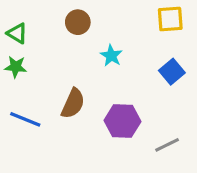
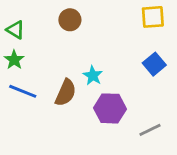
cyan star: (111, 56) -> (93, 76), moved
green star: (16, 67) -> (14, 60), turned 30
blue line: (25, 119) -> (23, 91), moved

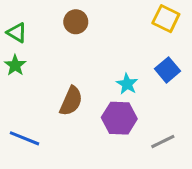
yellow square: (153, 17) -> (166, 19), turned 30
cyan star: (93, 76) -> (127, 84), moved
blue line: (23, 91) -> (24, 138), moved

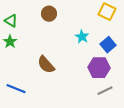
cyan star: (127, 84) -> (82, 37), moved
brown semicircle: (71, 101) -> (46, 65), turned 114
purple hexagon: (119, 118) -> (99, 68), moved

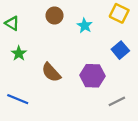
cyan star: (82, 37) -> (85, 26), moved
green star: (10, 42) -> (19, 53), moved
purple hexagon: (99, 68) -> (92, 76), moved

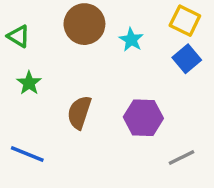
brown circle: (55, 15) -> (84, 24), size x1.5
blue square: (120, 50) -> (187, 59), moved
brown semicircle: (51, 72) -> (79, 112), turned 60

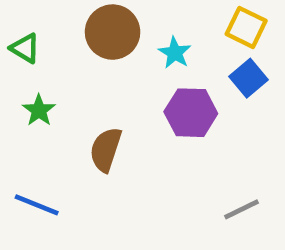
purple hexagon: (143, 118) -> (191, 113), moved

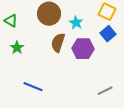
brown semicircle: (106, 150) -> (58, 43), moved
blue line: (37, 205) -> (33, 87), moved

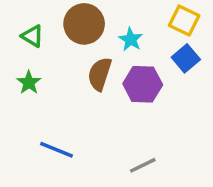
green triangle: (11, 21) -> (32, 36), moved
gray line: (105, 91) -> (143, 165), moved

